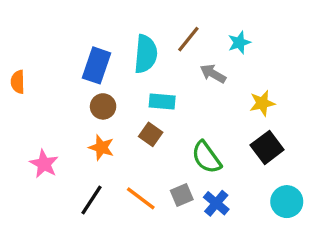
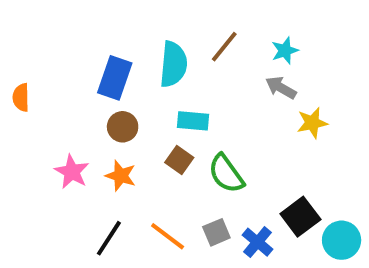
gray arrow: (213, 74) -> (281, 88), moved
black square: (267, 147) -> (300, 217), moved
green semicircle: (206, 157) -> (226, 174), moved
pink star: (44, 164) -> (72, 172), moved

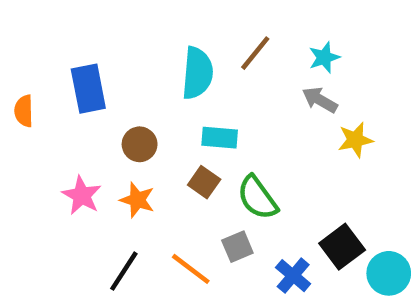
blue rectangle: (115, 78) -> (88, 89), moved, turned -30
gray square: (216, 232) -> (237, 247), moved

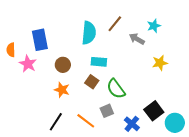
cyan star: (324, 58) -> (154, 26), moved
gray arrow: (320, 100) -> (137, 39), moved
pink star: (82, 195) -> (28, 64), moved

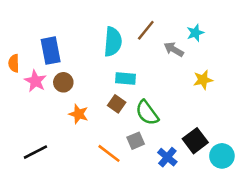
brown circle: (63, 65) -> (63, 82), moved
black line: (56, 122) -> (35, 152), moved, turned 30

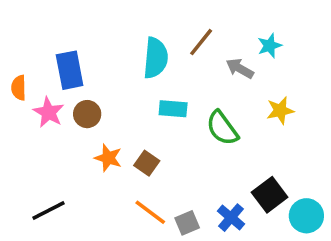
brown square: (117, 104) -> (147, 163), moved
green semicircle: (147, 113) -> (222, 128), moved
gray square: (136, 141) -> (187, 223), moved

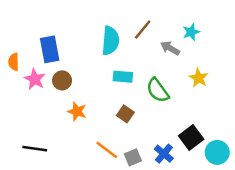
yellow star: (280, 111) -> (199, 78), turned -30
brown square: (147, 163) -> (125, 114), moved
black line: (49, 211) -> (35, 149), turned 35

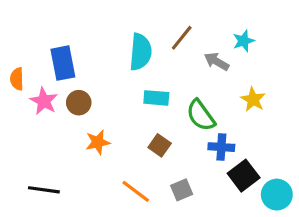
orange star: (77, 111) -> (98, 142), turned -30
blue cross: (164, 154) -> (221, 147), moved, turned -36
gray square: (133, 157) -> (182, 190), moved

